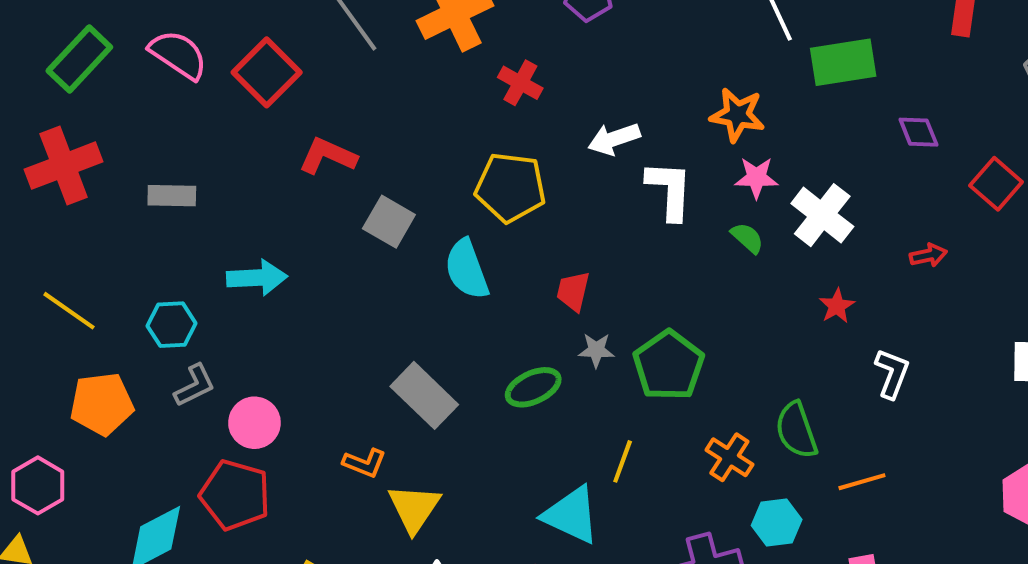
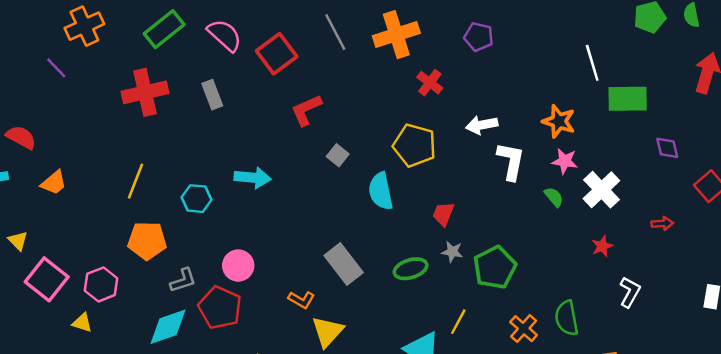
red L-shape: (328, 156) -> (306, 110), turned -56
gray rectangle: (172, 196) -> (212, 95), moved, turned 60
gray square: (389, 222) -> (338, 155), size x0.7
yellow line: (69, 311) -> (135, 181), turned 68
gray L-shape: (195, 385) -> (183, 280), moved

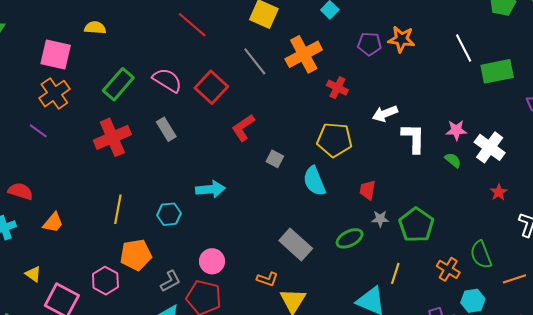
orange star: (559, 121) -> (401, 39), moved
pink hexagon: (101, 284) -> (105, 281), moved

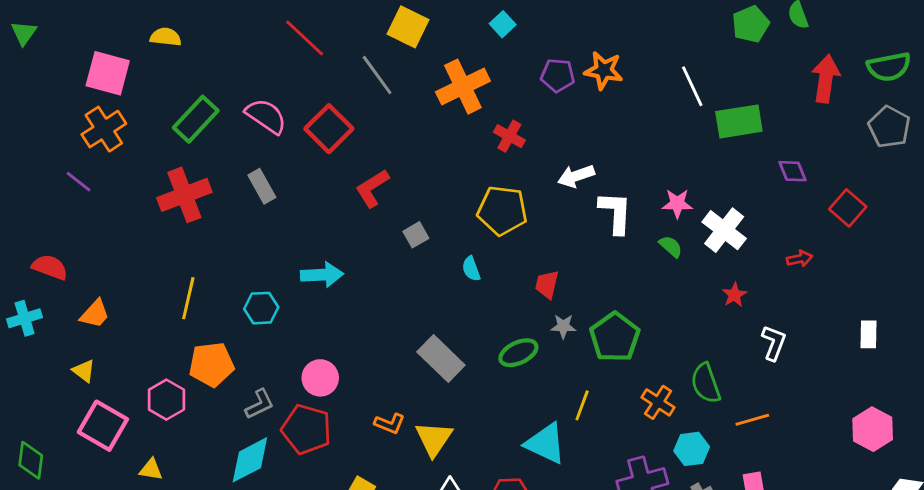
gray line: (255, 61) -> (377, 75), moved
gray square: (275, 159) -> (416, 235), turned 30
cyan semicircle: (314, 181) -> (471, 269), size x0.6
yellow triangle: (33, 274) -> (84, 371), moved
orange L-shape: (267, 279) -> (390, 424), moved

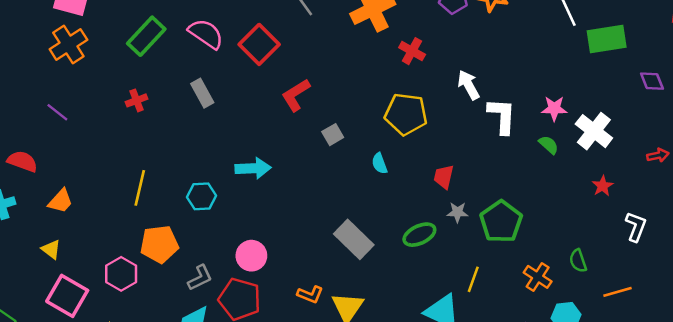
white arrow: (576, 176) -> (468, 85), turned 80
purple line: (79, 182) -> (57, 112), moved
red cross: (184, 195) -> (137, 100), size x0.5
green semicircle: (706, 383) -> (578, 261), size x0.7

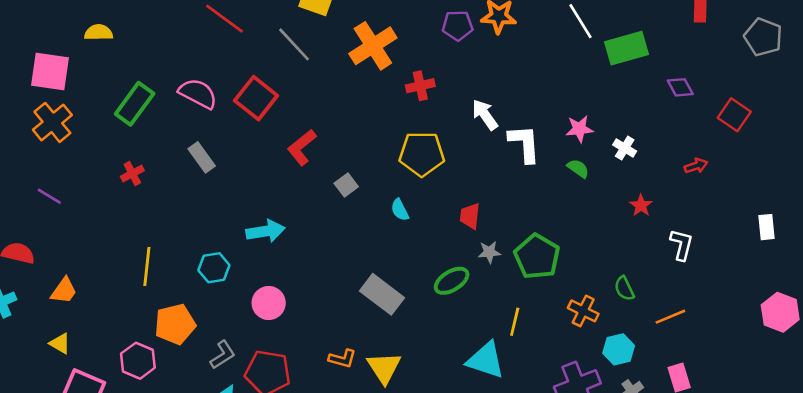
red cross: (412, 51) -> (420, 86), turned -35
white cross: (594, 131) -> (625, 148), size x0.6
pink circle: (251, 256) -> (269, 303), moved

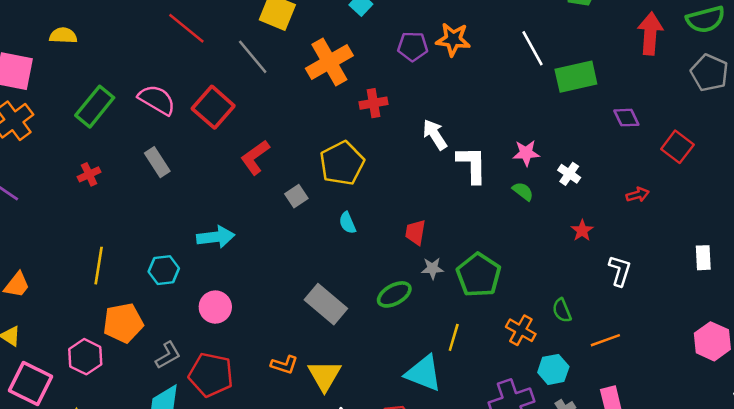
yellow pentagon: (422, 154) -> (342, 163), moved, turned -30

